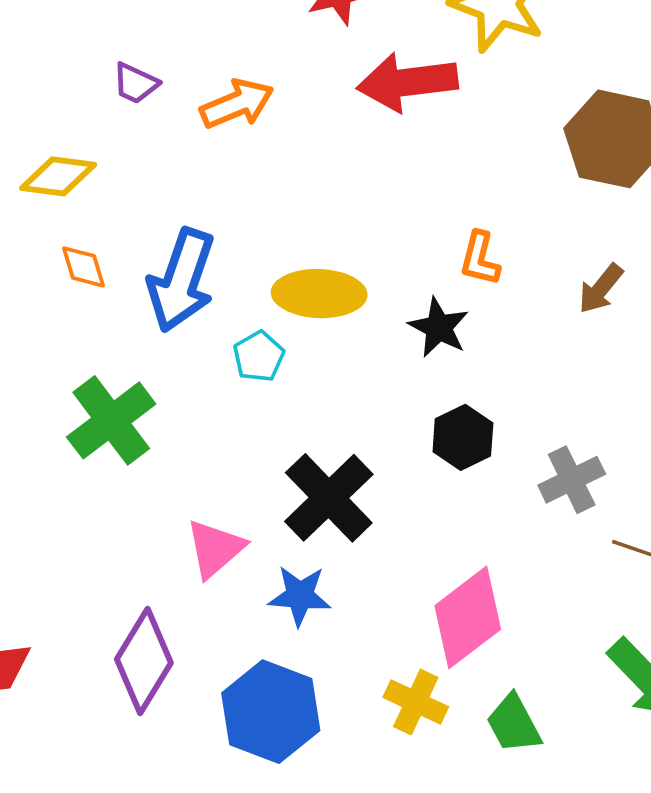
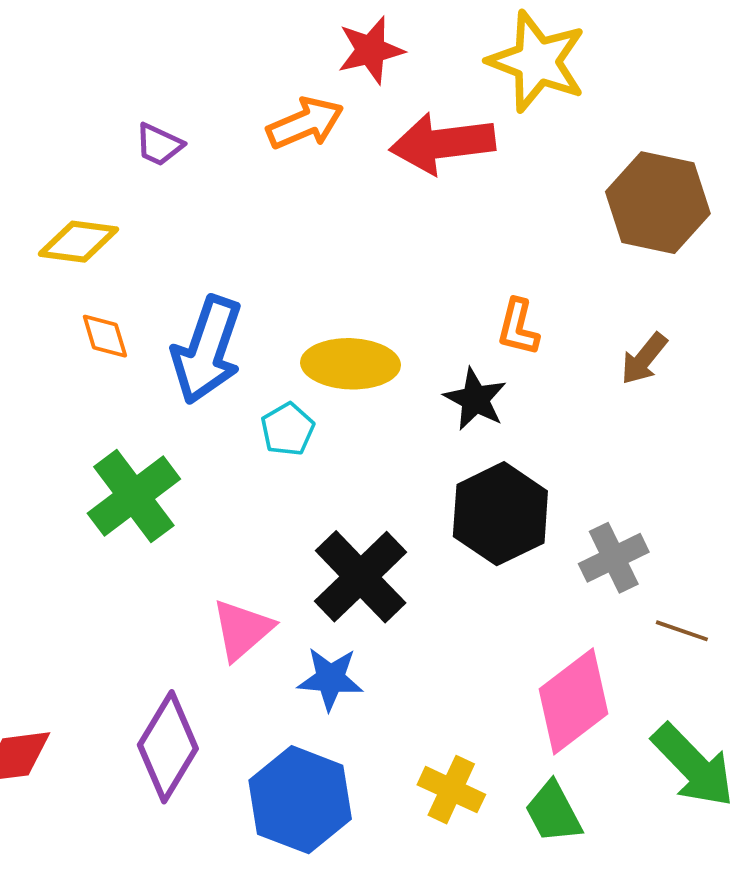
orange arrow: (237, 104) -> (305, 123), moved
black hexagon: (463, 437) -> (500, 514), size x1.5
pink diamond: (468, 617) -> (573, 701), moved

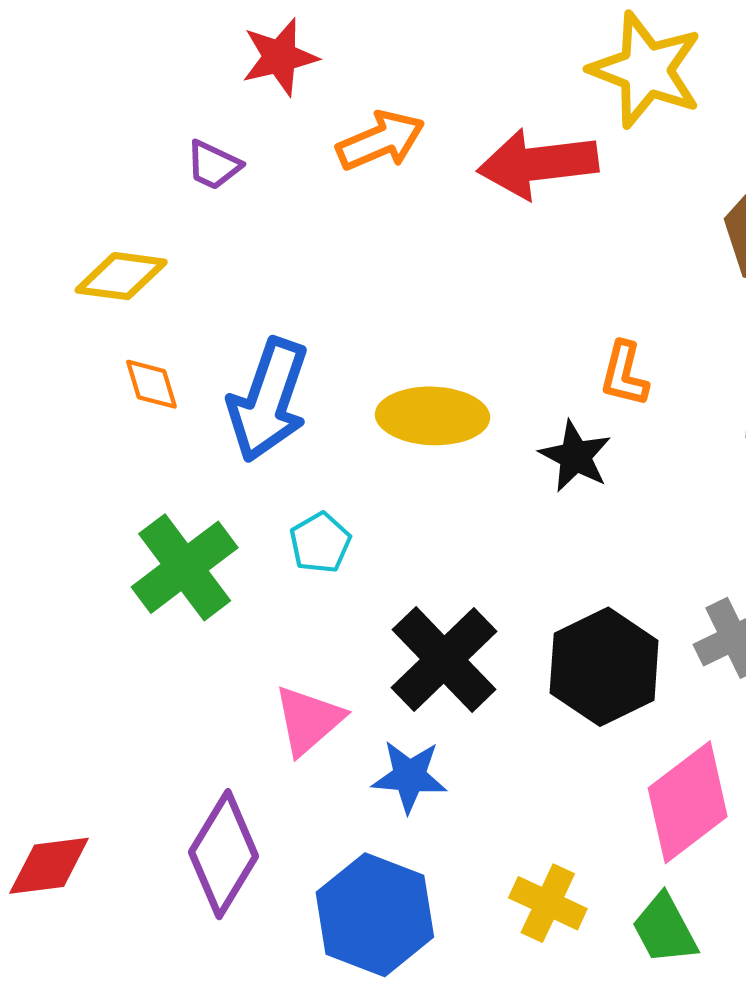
red star: (371, 50) -> (280, 57), moved
cyan pentagon: (288, 429) -> (320, 543), moved
black hexagon: (500, 514) -> (604, 667), moved

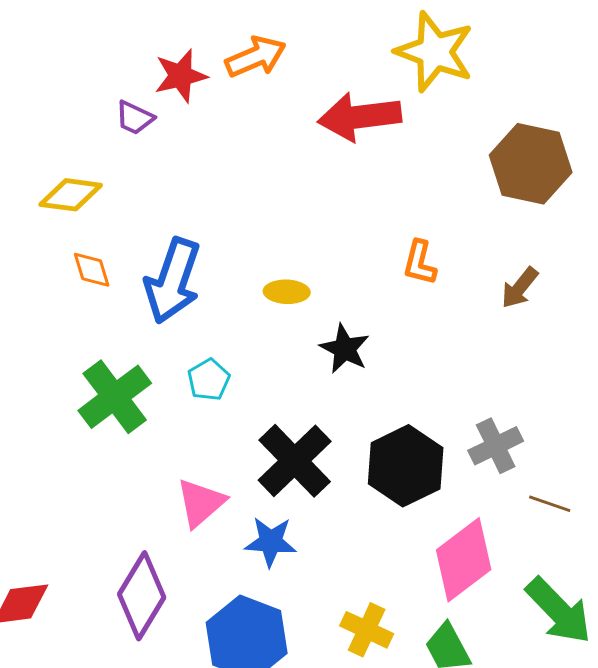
red star: (280, 57) -> (181, 76), moved
orange arrow: (381, 141) -> (256, 57), moved
yellow ellipse: (433, 416) -> (287, 292), size x0.6
black star: (575, 456) -> (345, 349), moved

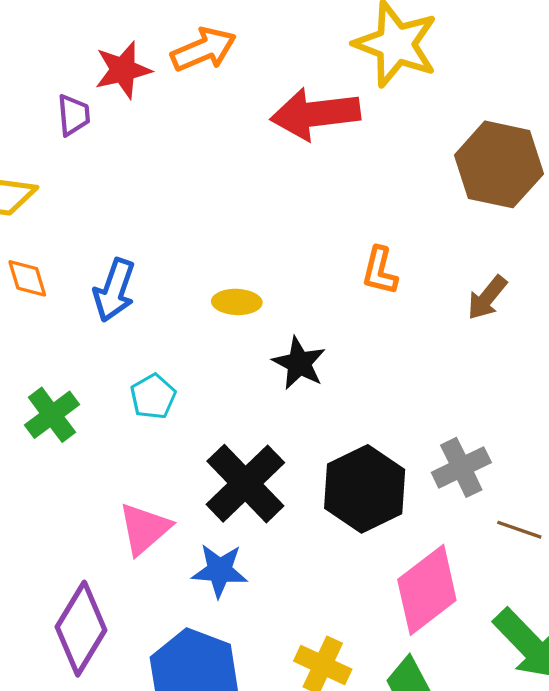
purple trapezoid: (135, 118) -> (73, 115), turned -120
blue arrow: (173, 281) -> (114, 290), size x0.7
green cross: (115, 397) -> (52, 415), size x0.7

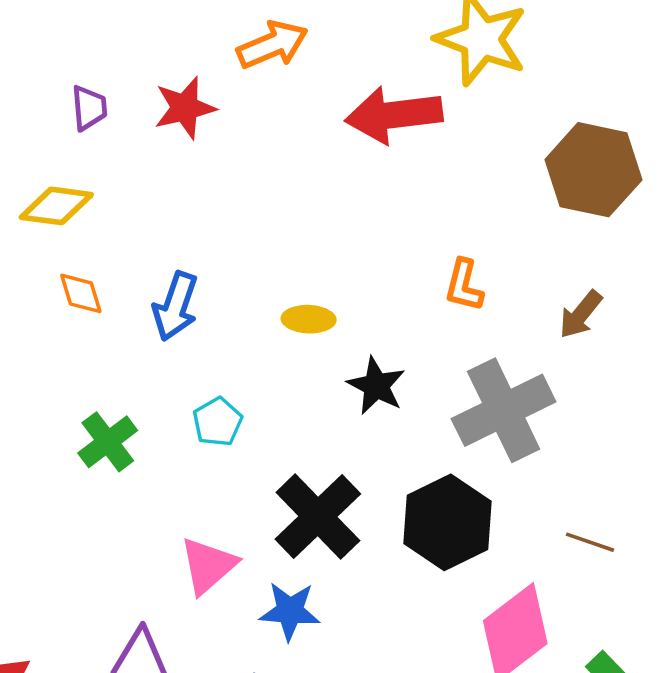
red star: (123, 70) -> (185, 108), moved
purple trapezoid: (73, 115) -> (89, 108), moved
gray cross: (461, 467) -> (504, 410), moved, size x1.6
brown line: (519, 530) -> (590, 542), moved

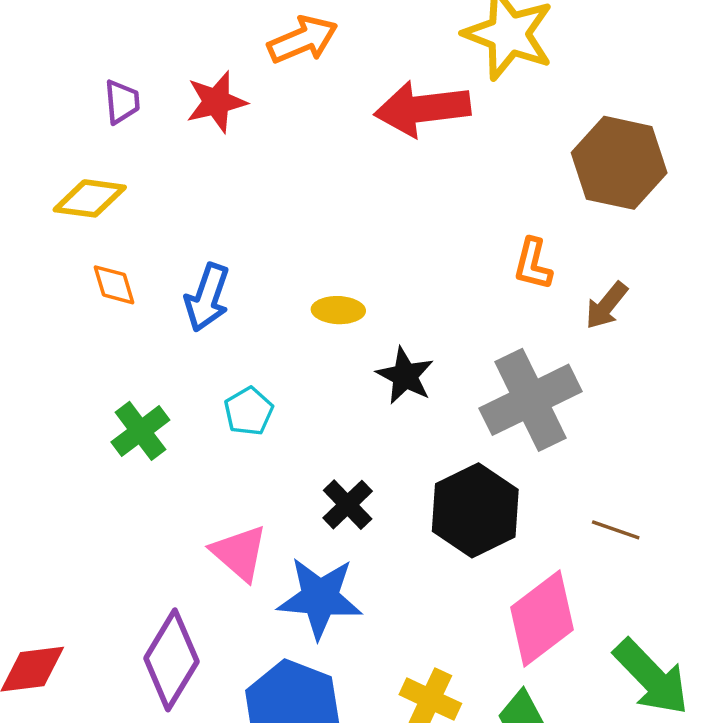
orange L-shape: (464, 285) -> (533, 264), moved
black cross: (318, 516) -> (348, 505), size x0.6
pink triangle: (208, 566) -> (239, 553), turned -38
blue star: (290, 611) -> (320, 598), size x1.4

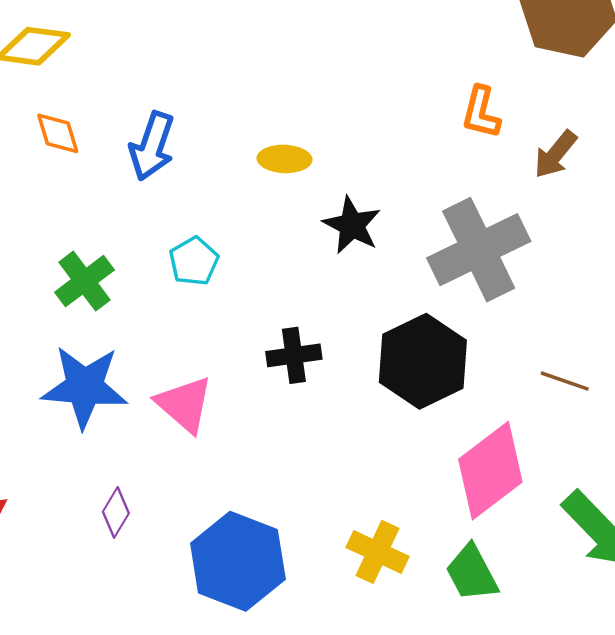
black cross: (348, 505) -> (294, 355), turned 36
blue star: (320, 598) -> (84, 387), moved
purple diamond: (171, 660) -> (116, 512), size x0.5

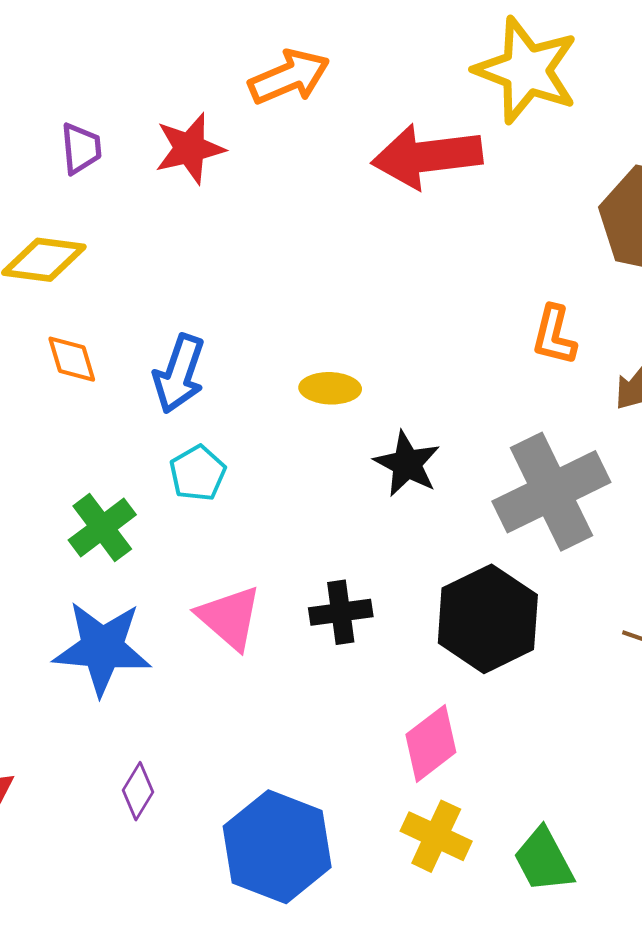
cyan pentagon: (194, 261) -> (198, 473), moved
pink triangle: (184, 404) -> (229, 618), moved
pink diamond: (490, 471) -> (431, 743), moved, size x0.7

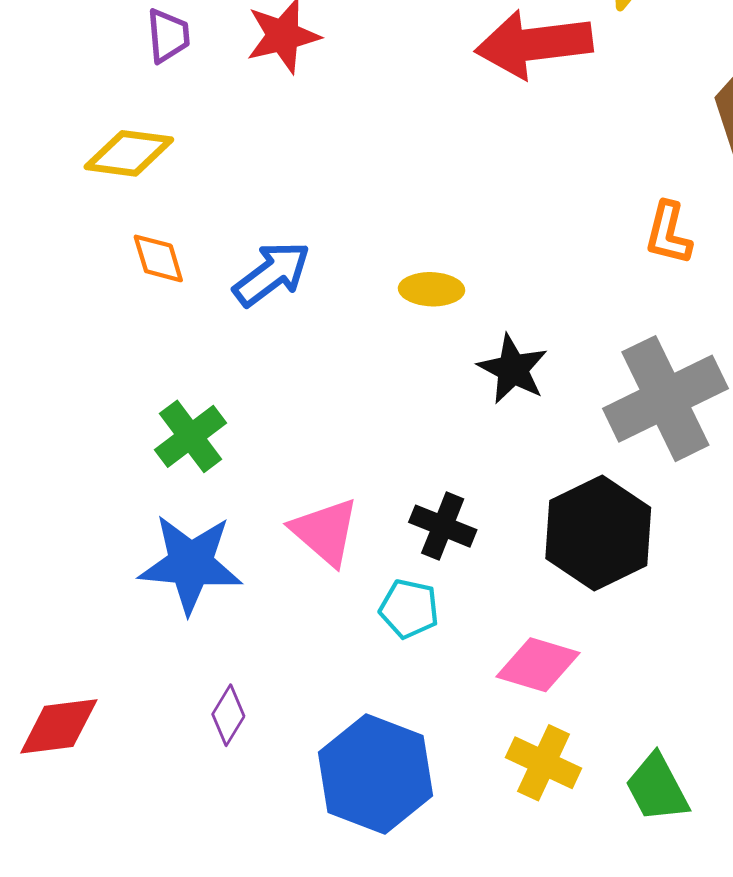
blue arrow: (179, 374) -> (272, 274), turned -146
cyan pentagon: (198, 473) -> (409, 609), moved, turned -30
black cross: (341, 612) -> (443, 526), turned 30
pink diamond: (431, 743) -> (538, 665), turned 54

